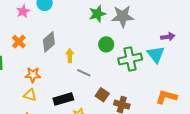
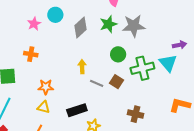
orange cross: (19, 42) -> (31, 54), turned -32
gray diamond: (49, 42) -> (81, 28), moved
brown square: (102, 95) -> (117, 82), moved

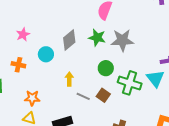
cyan circle: (55, 15) -> (46, 54), moved
green star: (108, 24) -> (97, 38), turned 30
green cross: (142, 68) -> (130, 83), turned 30

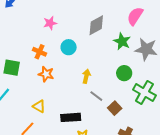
gray diamond: (69, 40) -> (96, 25), moved
brown square: (103, 95) -> (115, 108), moved
orange star: (32, 98) -> (46, 74), moved

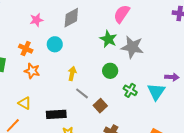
gray diamond: (96, 25) -> (71, 18), moved
green cross: (144, 92) -> (130, 90), size x0.6

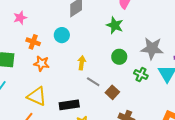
pink star: (37, 20) -> (20, 18), moved
gray star: (132, 47) -> (152, 48), moved
yellow triangle: (25, 103) -> (37, 96), size x1.5

